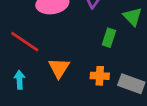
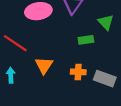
green rectangle: (109, 38) -> (86, 40), turned 64

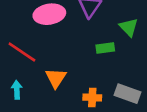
orange cross: (78, 72) -> (92, 98), moved

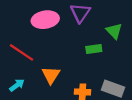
cyan arrow: (17, 90) -> (17, 85), turned 56

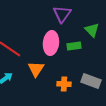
pink ellipse: (45, 20) -> (51, 43), moved, turned -75

